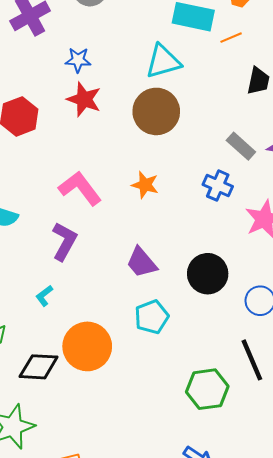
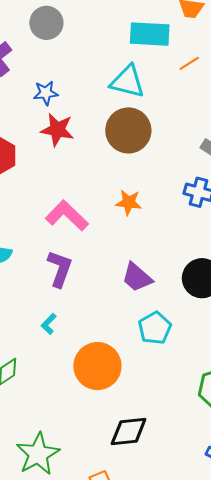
orange line: (231, 38) -> (189, 63), moved
cyan triangle: (163, 61) -> (127, 81), turned 39
black diamond: (39, 367) -> (129, 431), moved

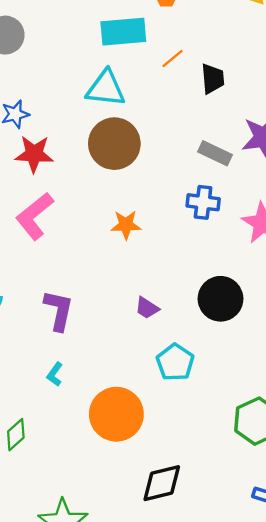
pink L-shape: (67, 216) -> (35, 216), moved, turned -75
purple trapezoid: (137, 277) -> (147, 308), size x0.7

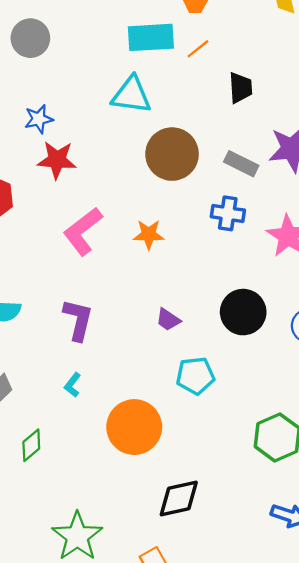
orange line: (172, 58) -> (198, 49), moved
brown circle: (114, 144) -> (172, 154), moved
pink L-shape: (35, 216) -> (83, 231), moved
cyan pentagon: (175, 362) -> (195, 376), turned 30

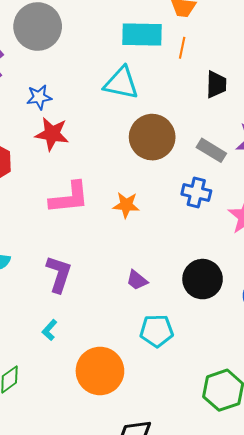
gray circle: (30, 38) -> (38, 27), size x1.4
orange line: (198, 49) -> (182, 48), turned -45
pink L-shape: (83, 231) -> (69, 198), turned -153

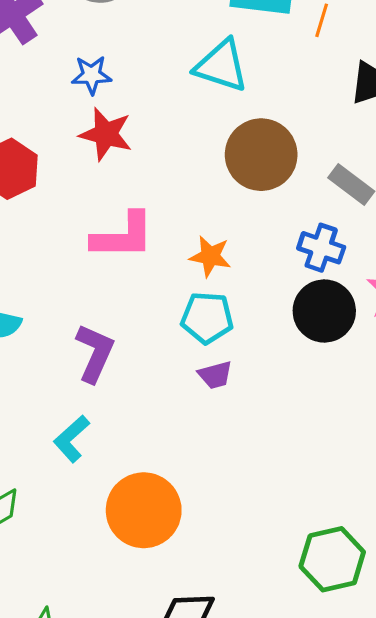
black circle: (203, 279) -> (324, 311), moved
purple trapezoid: (137, 280) -> (215, 375), turned -60
cyan L-shape: (49, 330) -> (71, 439), size x1.4
cyan pentagon: (157, 331) -> (207, 318), moved

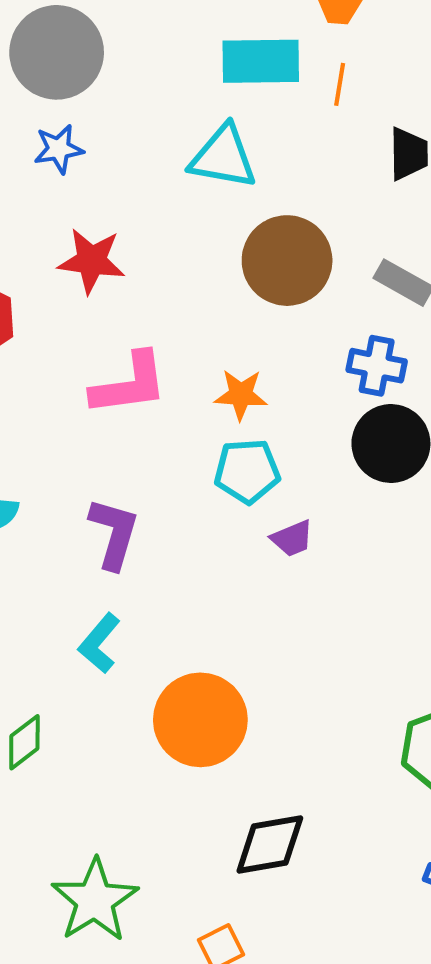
blue star: (91, 75) -> (59, 149), moved
purple trapezoid: (215, 375) -> (292, 539), moved

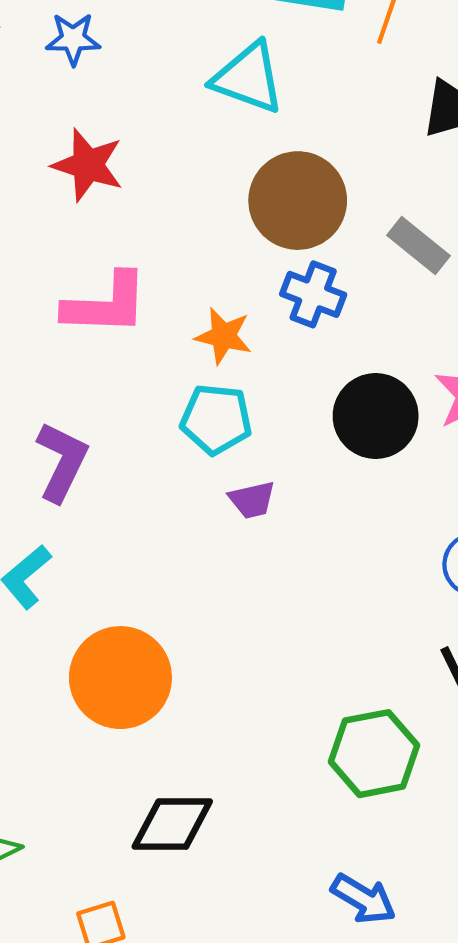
blue cross: (377, 366) -> (313, 294), moved

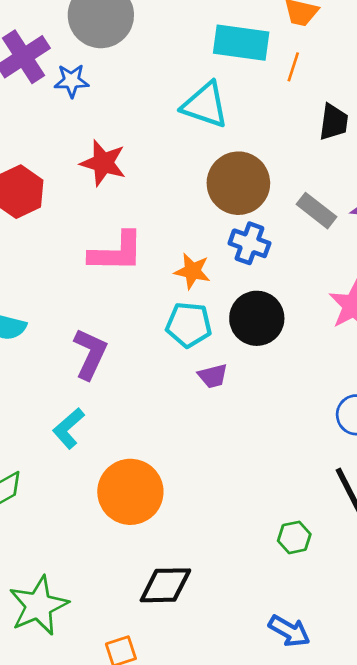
blue star: (73, 39) -> (72, 81), moved
black circle: (376, 416) -> (257, 318), moved
green hexagon: (374, 754) -> (294, 537), size x0.6

